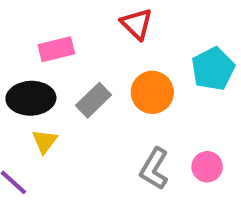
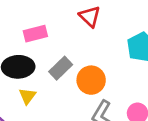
orange circle: (152, 92) -> (91, 80), moved

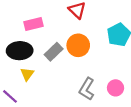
orange circle: (91, 80) -> (78, 45), moved

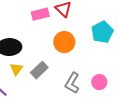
pink rectangle: (33, 24) -> (40, 14), moved
gray rectangle: (54, 52) -> (39, 70), moved

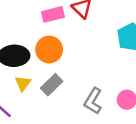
orange circle: (64, 42) -> (49, 50), moved

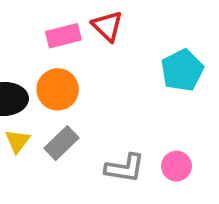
gray L-shape: (93, 101) -> (125, 168), turned -112

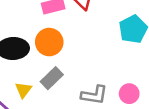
yellow triangle: (17, 141) -> (23, 90), moved

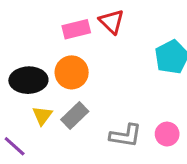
yellow triangle: (23, 90) -> (42, 116), moved

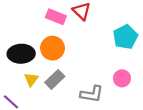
pink rectangle: (76, 29) -> (56, 17), turned 36
pink circle: (167, 134) -> (122, 78), moved

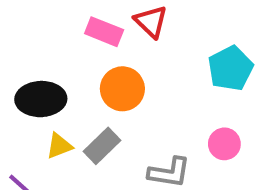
orange circle: (53, 48) -> (122, 89), moved
yellow triangle: (31, 79) -> (59, 146), turned 32

